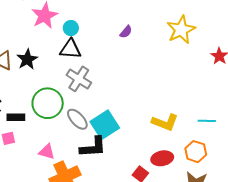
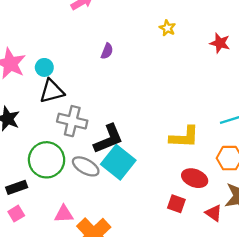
yellow star: (181, 30) -> (167, 28), size x0.5
black L-shape: (93, 147) -> (108, 139), moved
red ellipse: (162, 158) -> (195, 178), turned 50

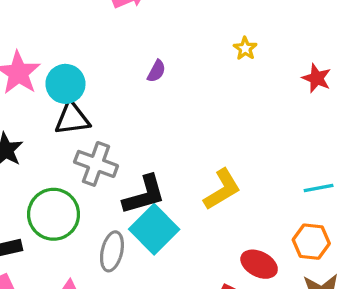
cyan circle: (44, 67) -> (65, 84), size x1.5
yellow L-shape: (184, 137) -> (222, 189), moved, turned -40
gray ellipse: (86, 166) -> (112, 251), moved, turned 68

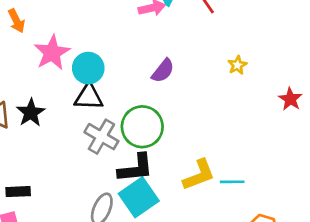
purple semicircle: (156, 71) -> (163, 71), size x1.4
cyan line: (319, 188) -> (232, 182), moved
green circle: (54, 214) -> (142, 127), moved

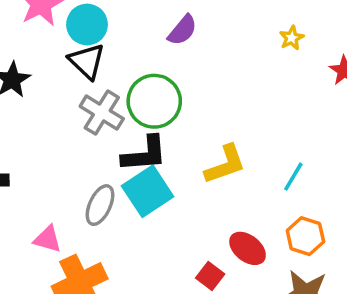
yellow star: (237, 65) -> (292, 38), moved
black triangle: (89, 97) -> (87, 61), turned 40
cyan line: (232, 182) -> (293, 177), moved, turned -60

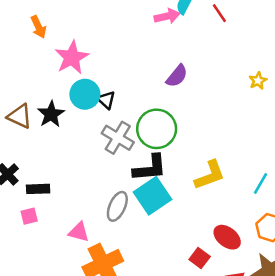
cyan circle: (87, 25) -> (85, 94), moved
black triangle: (87, 61) -> (106, 100), size x0.7

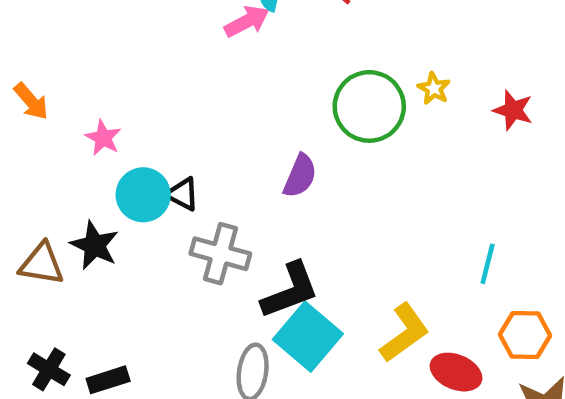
pink star: (72, 57) -> (103, 138), size x0.6
purple semicircle: (177, 76) -> (300, 176), moved
green circle: (157, 129) -> (369, 106), moved
yellow L-shape: (210, 175) -> (404, 333), moved

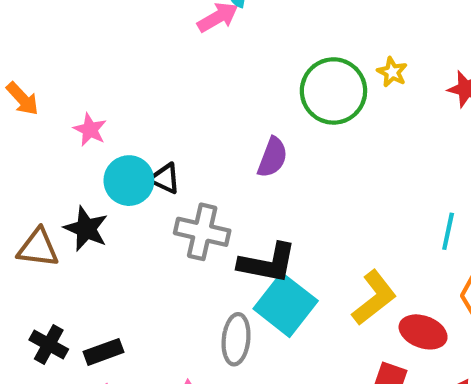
black L-shape: (290, 290) -> (268, 263), turned 34

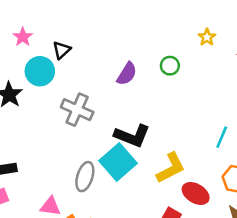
green circle: (333, 91) -> (170, 66), moved, size x0.5
black triangle: (165, 178) -> (62, 50), moved, turned 42
black L-shape: (268, 263) -> (132, 136), moved

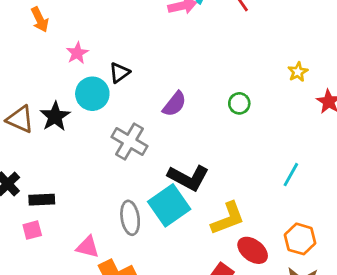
yellow star: (207, 37) -> (298, 72), moved
purple semicircle: (127, 74) -> (174, 104), moved
cyan line: (222, 137) -> (291, 175), moved
gray ellipse: (85, 177) -> (130, 218), turned -32

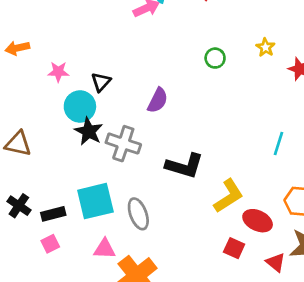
orange arrow: (40, 20) -> (17, 48), turned 115
pink star: (77, 53) -> (58, 72), turned -30
green circle: (239, 103) -> (215, 58), moved
black star: (55, 116) -> (89, 131), moved
cyan square: (169, 205) -> (95, 201), moved, turned 33

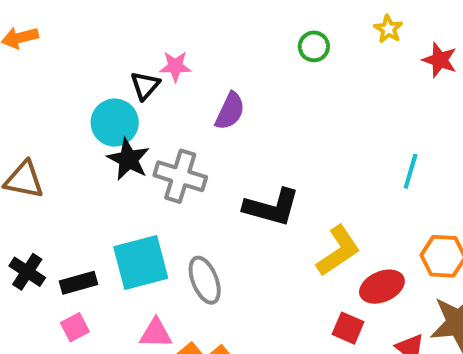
pink star: (58, 72) -> (175, 66), moved
red ellipse: (258, 221) -> (382, 287), turned -48

